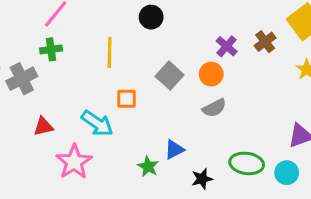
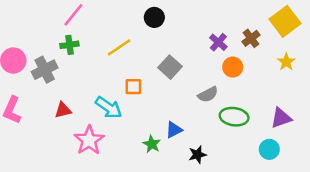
yellow line: (110, 52) -> (119, 47), turned 55
orange circle: (211, 74) -> (233, 67), moved
green ellipse: (247, 163) -> (234, 117), moved

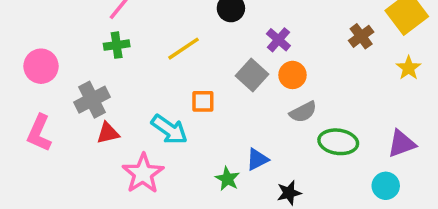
purple cross: (218, 42) -> (278, 40), moved
orange circle: (233, 67) -> (292, 75), moved
gray cross: (45, 70) -> (92, 100), moved

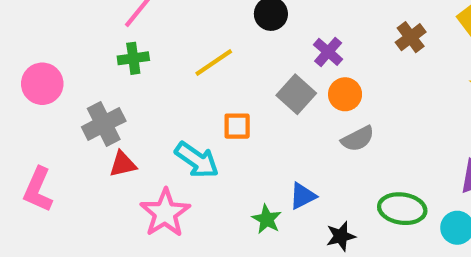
brown cross: (361, 36) -> (411, 37), moved
pink L-shape: (39, 133) -> (38, 190), moved
green ellipse: (338, 142) -> (402, 209), moved

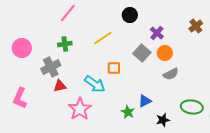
green cross: (133, 58) -> (65, 44), moved

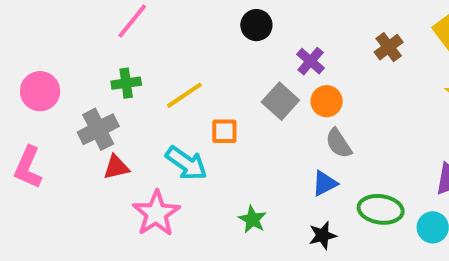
yellow line: (103, 38) -> (184, 95), moved
gray semicircle: (171, 74) -> (339, 143), turned 84
pink L-shape: (20, 98) -> (28, 167), moved
blue triangle: (145, 101) -> (325, 183), moved

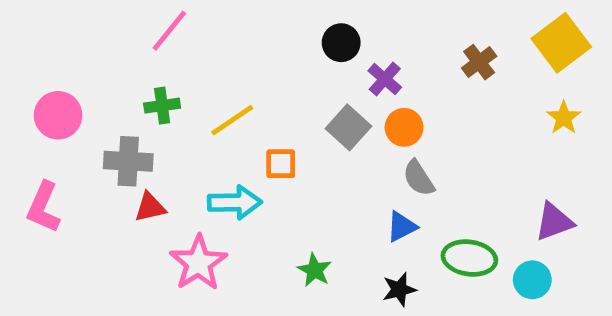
black circle: (256, 25) -> (341, 43), moved
gray cross: (98, 129) -> (128, 161), turned 30
cyan arrow: (186, 163) -> (235, 202), turned -36

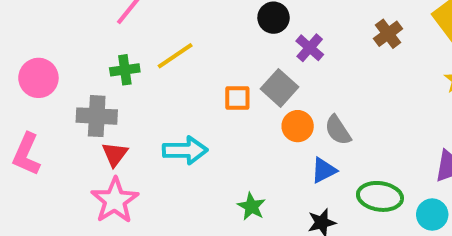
yellow line: (232, 120) -> (175, 56), moved
orange circle: (404, 127) -> (298, 126), moved
orange square: (281, 164) -> (237, 98), moved
red triangle: (150, 207) -> (115, 154), turned -40
pink star: (198, 263) -> (115, 200), moved

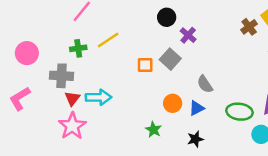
brown cross: (388, 34) -> (249, 27), moved
orange circle: (298, 126) -> (173, 103), moved
cyan arrow: (185, 150) -> (99, 97), moved
pink L-shape: (26, 154) -> (20, 98), turned 35
green ellipse: (380, 196) -> (239, 112), moved

